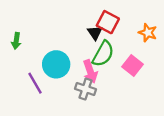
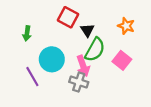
red square: (108, 22) -> (68, 17), moved
orange star: (148, 33) -> (126, 26), moved
green arrow: (16, 41) -> (27, 33), moved

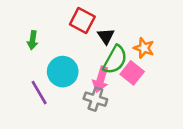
orange star: (126, 26) -> (144, 48), moved
pink square: (122, 60) -> (132, 73), moved
pink arrow: (83, 66) -> (101, 79), turned 36

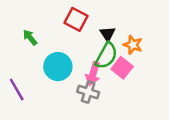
black triangle: (106, 36) -> (107, 34), moved
green arrow: (33, 40) -> (30, 38), turned 133
purple line: (39, 93) -> (17, 90), moved

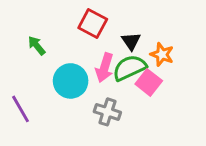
green semicircle: (106, 56) -> (130, 68), turned -144
pink arrow: (93, 74) -> (104, 68), moved

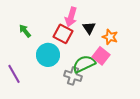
red square: (93, 23) -> (63, 34), moved
pink arrow: (104, 68) -> (71, 17), moved
green semicircle: (130, 68) -> (84, 64), moved

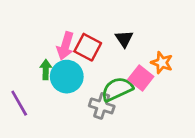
pink arrow: (71, 17) -> (65, 46), moved
green arrow: (25, 31) -> (46, 70), moved, turned 40
orange star: (110, 37) -> (162, 63), moved

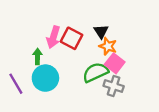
orange star: (162, 63) -> (108, 46), moved
cyan circle: (67, 77) -> (45, 78), moved
gray cross: (102, 106) -> (114, 86), moved

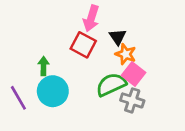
pink arrow: (53, 37) -> (91, 18), moved

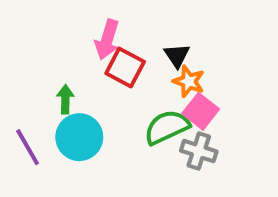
pink arrow: (91, 18) -> (107, 40), moved

